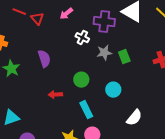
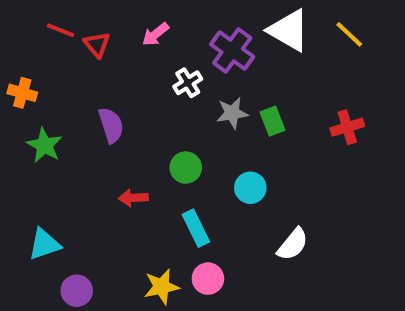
purple cross: (104, 22) -> (232, 50), turned 30
white cross: (82, 38) -> (188, 83), turned 32

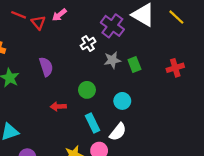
pink arrow: (155, 34) -> (59, 15), moved
white semicircle: (293, 244) -> (118, 132), moved

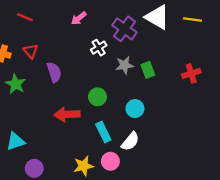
pink arrow: (59, 15) -> (79, 18), moved
yellow line: (176, 17) -> (192, 19), turned -35
red triangle: (38, 23) -> (31, 51), moved
red arrow: (58, 106) -> (67, 114), size x1.5

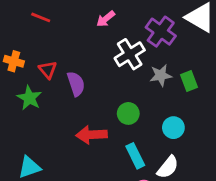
white cross: (99, 48) -> (130, 54), size x1.5
red triangle: (31, 51) -> (48, 70), moved

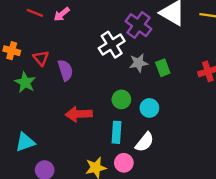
pink arrow: (106, 19) -> (62, 14), moved
green circle: (128, 113) -> (121, 99), moved
cyan rectangle: (135, 156) -> (117, 132), turned 30

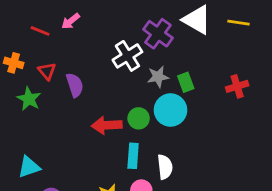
red line: (35, 13) -> (40, 31), moved
cyan circle: (149, 108) -> (170, 110), moved, size x1.5
red arrow: (79, 114) -> (107, 125), moved
white semicircle: (145, 142) -> (165, 167), turned -45

